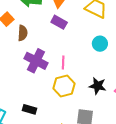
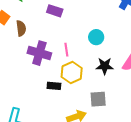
cyan circle: (100, 44) -> (96, 37), moved
black rectangle: (29, 109) -> (54, 86), moved

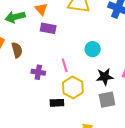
purple cross: (39, 53) -> (38, 72), size x0.6
gray square: (98, 99) -> (107, 100), moved

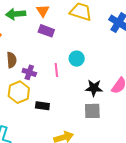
cyan circle: (93, 49) -> (77, 59), moved
brown semicircle: (17, 50) -> (12, 60), moved
yellow hexagon: (73, 87) -> (19, 92), moved

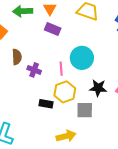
cyan circle: (77, 59) -> (82, 58), size x1.5
yellow hexagon: (19, 92) -> (65, 92), moved
gray square: (92, 111) -> (85, 110), moved

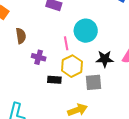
purple cross: (34, 70) -> (39, 57), moved

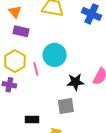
yellow hexagon: (72, 66) -> (15, 61), moved
black rectangle: (54, 80) -> (32, 120), moved

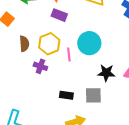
black rectangle: (32, 120) -> (66, 95), moved

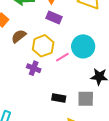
brown semicircle: (24, 44) -> (19, 36), moved, turned -126
pink line: (69, 54) -> (62, 57), turned 64

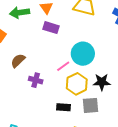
brown semicircle: (19, 36) -> (18, 61), moved
yellow hexagon: (43, 46) -> (77, 84), moved

